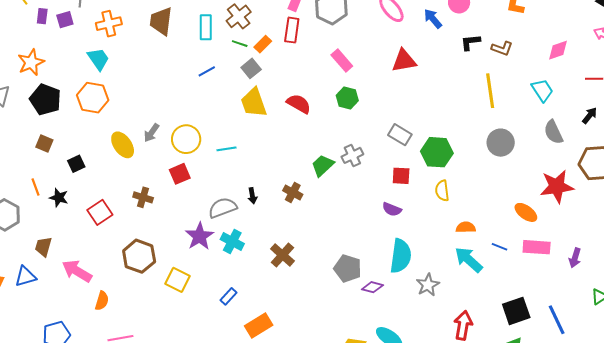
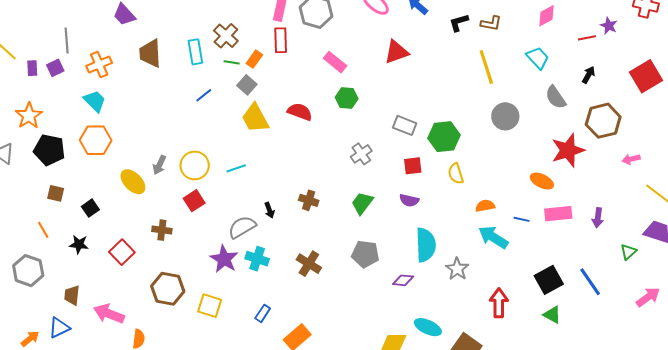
green trapezoid: (323, 165) -> (362, 203), moved
orange line: (35, 187) -> (43, 230), moved
gray pentagon: (348, 268) -> (365, 254), moved

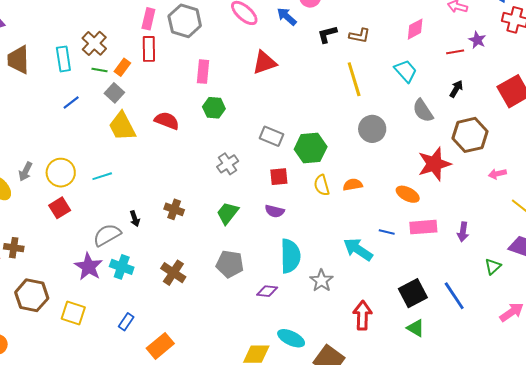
pink rectangle: (335, 62) -> (203, 72), turned 55
orange semicircle: (485, 206) -> (353, 185), moved
brown cross: (162, 230) -> (14, 248), moved

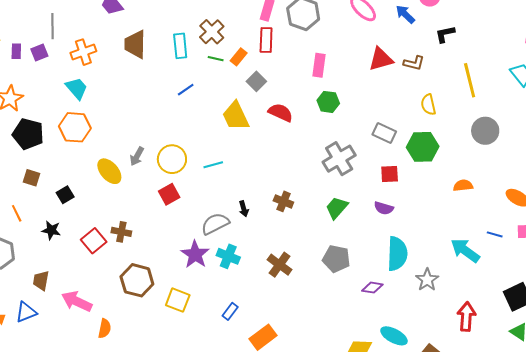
brown L-shape: (360, 36) -> (414, 63), moved
gray square: (114, 93) -> (256, 81), moved
gray cross: (228, 164) -> (339, 159), size x1.5
yellow semicircle: (322, 185) -> (428, 105), moved

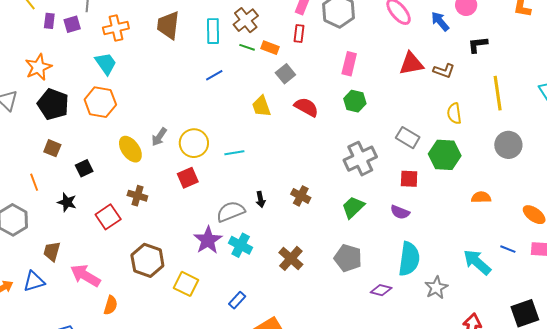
red rectangle: (266, 40) -> (299, 34), size x0.7
orange rectangle: (239, 57) -> (270, 48), turned 66
yellow trapezoid: (236, 116) -> (261, 106), size x0.7
brown cross: (121, 232) -> (137, 196), moved

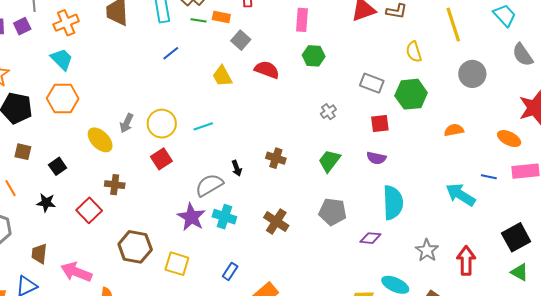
gray cross: (360, 159) -> (328, 112), size x0.5
gray star: (436, 288) -> (427, 250), moved

